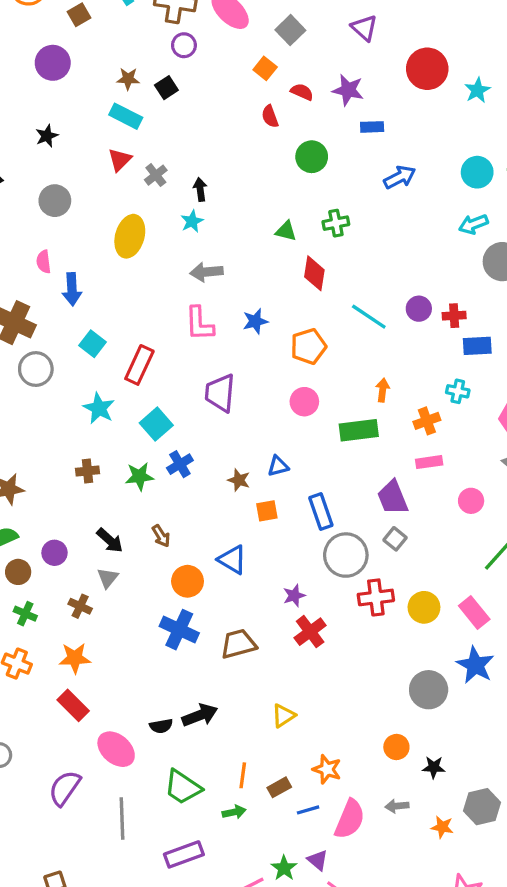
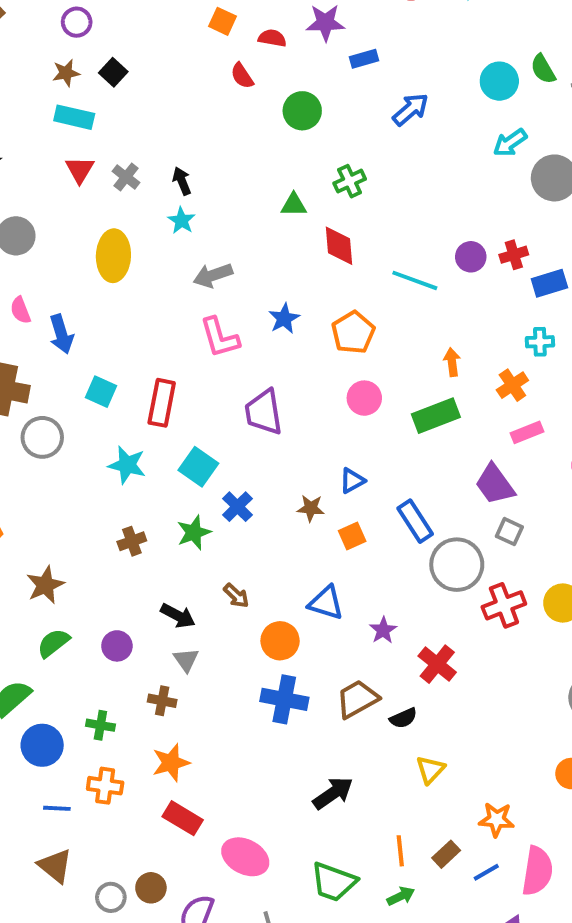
purple circle: (184, 45) -> (77, 22), moved
brown circle: (18, 572) -> (151, 888), moved
purple star: (294, 596) -> (383, 630), moved
black semicircle: (161, 726) -> (403, 718), moved

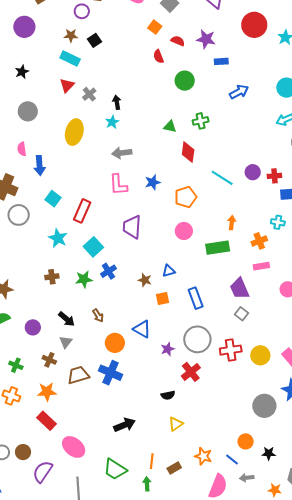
gray circle: (457, 565) -> (197, 339), moved
brown trapezoid: (357, 699) -> (78, 375), moved
blue line: (486, 872) -> (232, 459), moved, turned 56
green arrow: (401, 896) -> (147, 484), turned -80

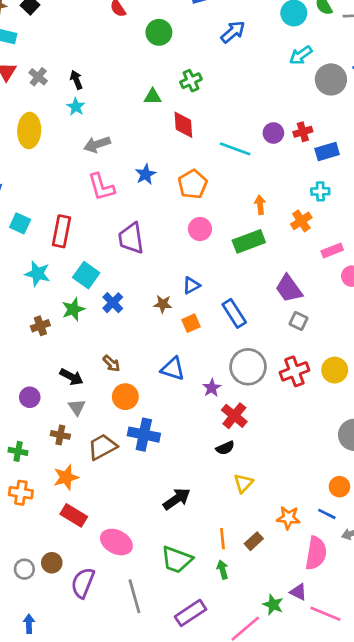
pink rectangle: (261, 266) -> (332, 250), moved
green star: (84, 279) -> (73, 309), moved
orange circle: (115, 343) -> (125, 397), moved
red cross: (191, 372) -> (234, 416), moved

